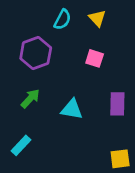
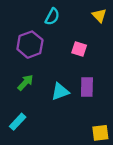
yellow triangle: (97, 18) -> (99, 15), moved
purple rectangle: (117, 104) -> (87, 87), moved
cyan triangle: (72, 109) -> (60, 92), turned -30

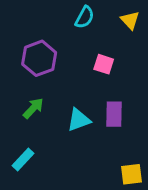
cyan semicircle: (52, 17) -> (85, 17), moved

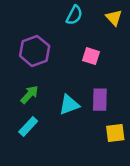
cyan rectangle: (23, 160) -> (28, 127), moved
yellow square: (132, 174) -> (115, 133), moved

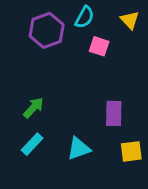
purple hexagon: (35, 51) -> (47, 30), moved
pink square: (91, 56) -> (99, 46), moved
cyan triangle: (69, 105) -> (79, 148), moved

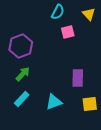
purple hexagon: (47, 30) -> (21, 46), moved
pink square: (99, 46) -> (68, 32), turned -32

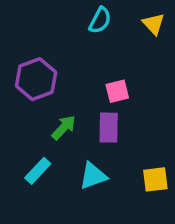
pink square: (68, 32) -> (117, 91), moved
green arrow: (23, 74) -> (64, 128), moved
purple rectangle: (78, 78) -> (109, 128), moved

